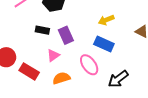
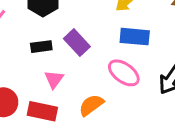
pink triangle: (53, 55) -> (54, 79), moved

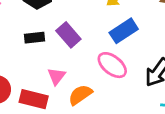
blue rectangle: (135, 37) -> (124, 31), turned -40
pink triangle: (54, 79) -> (56, 76), moved

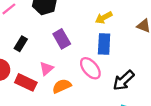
blue rectangle: (124, 31) -> (104, 44), turned -65
black rectangle: (35, 38) -> (21, 44), moved, turned -64

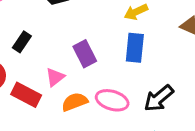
purple rectangle: (62, 39) -> (85, 54), moved
pink ellipse: (90, 68) -> (112, 100), moved, turned -35

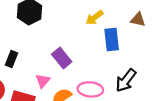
blue rectangle: (135, 48) -> (112, 39), moved

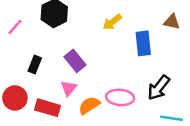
yellow arrow: (94, 18) -> (112, 22), moved
purple rectangle: (62, 58) -> (75, 61), moved

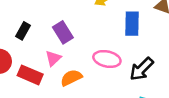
pink ellipse: (120, 97) -> (107, 59), moved

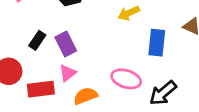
purple rectangle: (63, 32) -> (66, 44), moved
red rectangle: (30, 75) -> (41, 89), turned -35

